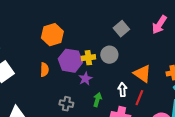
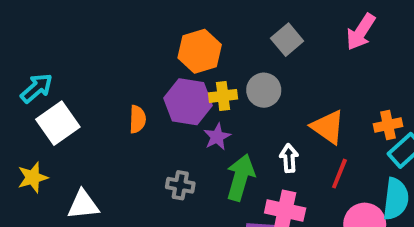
orange hexagon: (52, 35) -> (200, 51), moved
red line: (139, 98) -> (339, 174), moved
green arrow: (97, 100) -> (240, 177), size x1.6

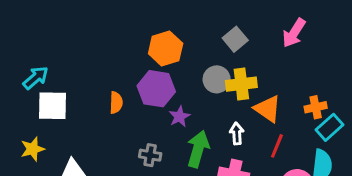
yellow cross: (223, 96) -> (241, 84), moved, size x1.4
white square: (58, 123) -> (53, 106), turned 36

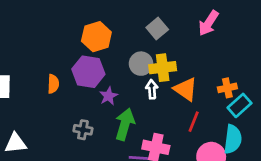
white arrow: (237, 134) -> (152, 89), moved

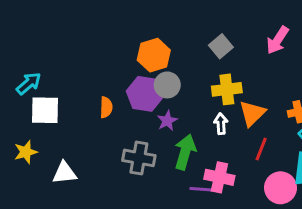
gray circle: (141, 64) -> (167, 85), moved
white arrow: (152, 89) -> (221, 124), moved
orange triangle: (186, 89) -> (252, 113), turned 40
gray cross: (83, 130) -> (139, 158), size x1.5

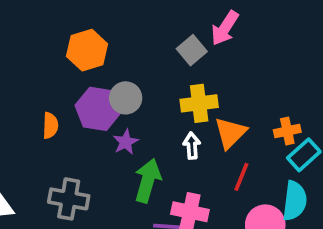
pink arrow: (278, 40) -> (225, 28), moved
orange hexagon: (154, 55) -> (87, 50), moved
gray cross: (139, 158) -> (69, 199), moved

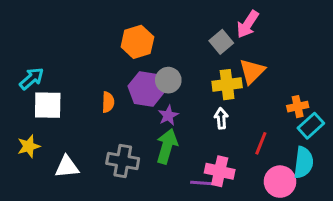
orange triangle: (230, 133) -> (252, 71), moved
green arrow: (148, 181) -> (167, 146), moved

